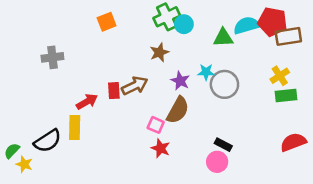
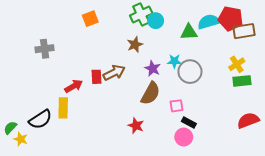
pink square: (156, 125) -> (176, 106), moved, turned -32

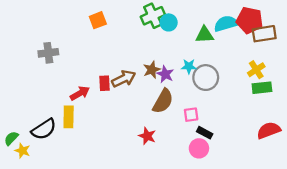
brown star: (135, 45) -> (152, 70), moved

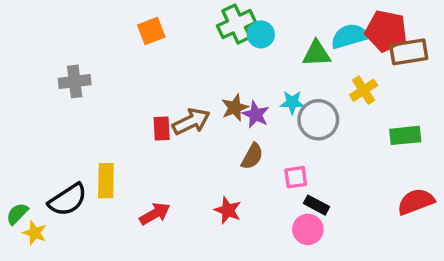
yellow cross: (256, 70) -> (364, 90), moved
red arrow: (80, 93) -> (155, 214), moved
brown semicircle: (163, 101) -> (252, 156), size x0.7

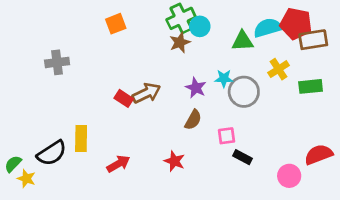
brown star: (235, 108) -> (180, 42), moved
red rectangle: (162, 128) -> (124, 98), turned -54
green rectangle: (405, 135) -> (311, 86), moved
pink circle: (308, 229) -> (289, 176), moved

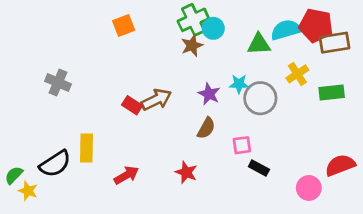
gray cross: (57, 62) -> (58, 83), moved, turned 30

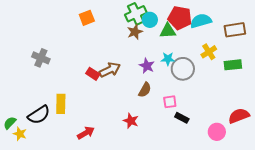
red pentagon: (316, 26) -> (180, 18), moved
green triangle: (259, 44) -> (168, 31), moved
red arrow: (126, 175) -> (86, 133), moved

